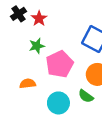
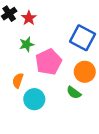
orange semicircle: (28, 84) -> (18, 81), turned -64
cyan circle: (58, 103) -> (34, 99), moved

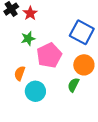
green semicircle: (74, 93) -> (73, 85), turned 80

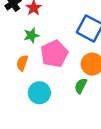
orange semicircle: (20, 73) -> (22, 63), moved

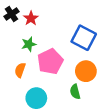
green semicircle: (81, 86) -> (75, 92), turned -40

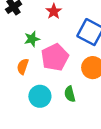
red star: (31, 18) -> (54, 11), moved
green semicircle: (75, 92) -> (70, 94), moved

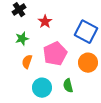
red star: (54, 11) -> (45, 22), moved
green star: (32, 39) -> (22, 39), moved

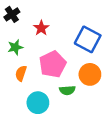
green semicircle: (68, 86) -> (67, 90), moved, turned -80

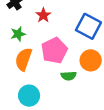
orange semicircle: (21, 73) -> (24, 59), size x1.5
cyan circle: (38, 103) -> (29, 96), moved

